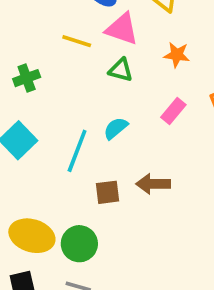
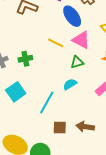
green triangle: (121, 70) -> (77, 62), turned -40
cyan semicircle: (116, 128) -> (70, 84), moved

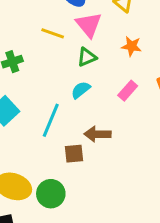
pink triangle: (81, 40) -> (89, 25), turned 30
brown arrow: (85, 127) -> (97, 134), moved

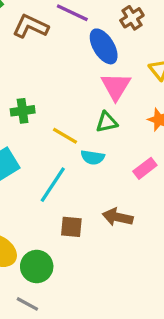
yellow line: (53, 33) -> (65, 136), moved
cyan semicircle: (81, 90) -> (93, 157), turned -144
brown arrow: (97, 134) -> (118, 217), moved

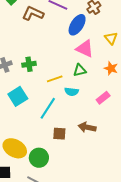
blue ellipse: (104, 46) -> (77, 25), turned 65
pink triangle: (116, 86) -> (85, 49), turned -36
yellow line: (65, 136) -> (55, 79), turned -49

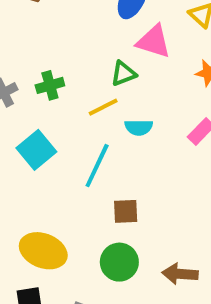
green triangle: (80, 70) -> (123, 73), moved
brown arrow: (87, 127) -> (180, 274), moved
green circle: (39, 158) -> (119, 262), moved

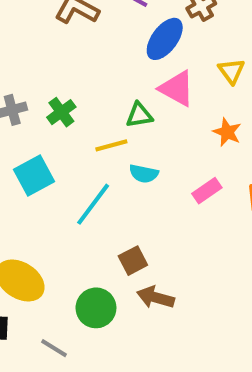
green cross: (50, 85) -> (61, 112), turned -32
brown square: (126, 211) -> (133, 261), moved, turned -36
brown arrow: (180, 274) -> (156, 297), moved

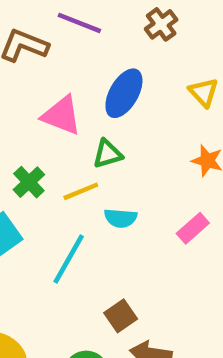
blue ellipse: (165, 39) -> (124, 93), moved
pink triangle: (177, 88) -> (62, 115), moved
green cross: (61, 112) -> (29, 182), moved

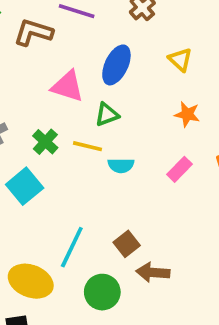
yellow line: (81, 191) -> (87, 146), turned 40
cyan line: (69, 259) -> (72, 247), moved

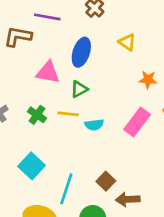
orange star: (187, 114) -> (148, 80), moved
pink rectangle: (180, 169) -> (137, 122), size x1.5
cyan square: (25, 186) -> (32, 166), moved

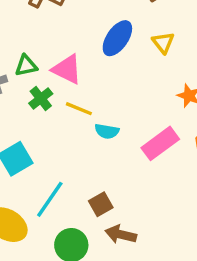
yellow triangle: (127, 42) -> (163, 42), moved
pink triangle: (48, 72) -> (67, 69), moved
green triangle: (79, 89) -> (26, 66), moved

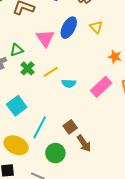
pink triangle: (67, 69) -> (45, 38), moved, turned 36
yellow line: (79, 109) -> (51, 72), turned -49
brown arrow: (121, 234) -> (84, 143), turned -132

